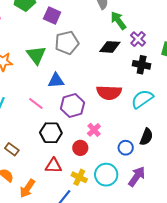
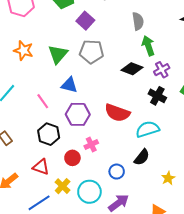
black semicircle: (146, 137) -> (142, 157), moved

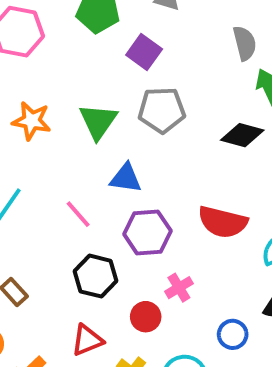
red triangle: (41, 167) -> (87, 340), turned -36

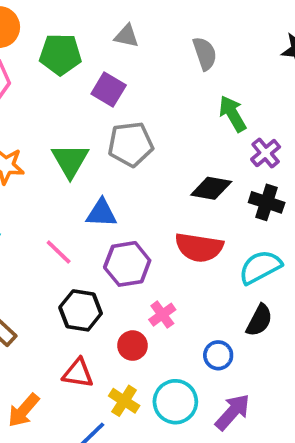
gray semicircle: (245, 43) -> (205, 53), moved
black diamond: (242, 135) -> (211, 188), moved
red triangle: (87, 340) -> (78, 373), turned 36

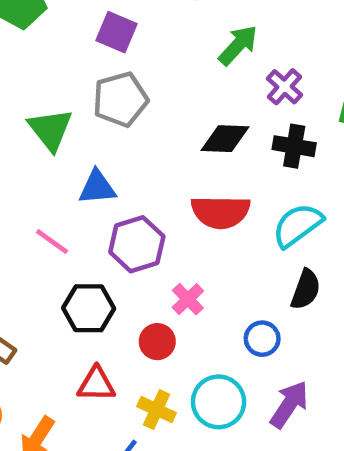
purple square: (109, 90) -> (116, 32), moved
green arrow: (233, 114) -> (238, 45), turned 81

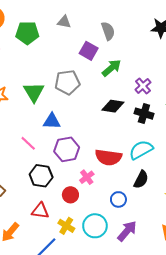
purple square: (116, 32) -> (89, 51), moved
green arrow: (238, 45) -> (111, 68), moved
red semicircle: (221, 212) -> (108, 157), moved

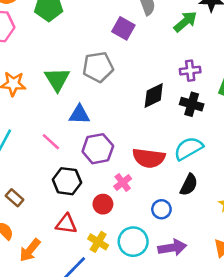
green arrow: (111, 68) -> (185, 22), moved
purple cross: (143, 86) -> (190, 71), turned 35
black diamond: (113, 106) -> (154, 96), turned -35
purple arrow: (127, 231) -> (172, 248), turned 40

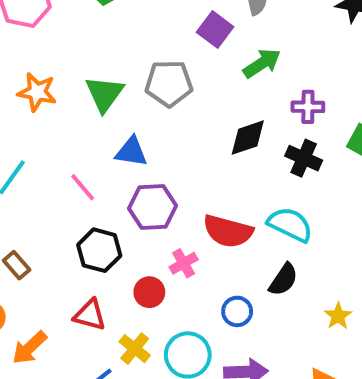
green arrow: (185, 22) -> (262, 63), moved
cyan semicircle: (188, 148) -> (290, 225), turned 48

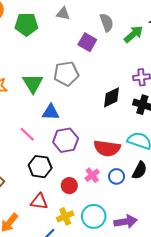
green arrow: (262, 63) -> (134, 34), moved
pink cross: (184, 263) -> (92, 175), moved
blue circle: (237, 311) -> (117, 176), moved
yellow cross: (135, 349) -> (65, 216), turned 35

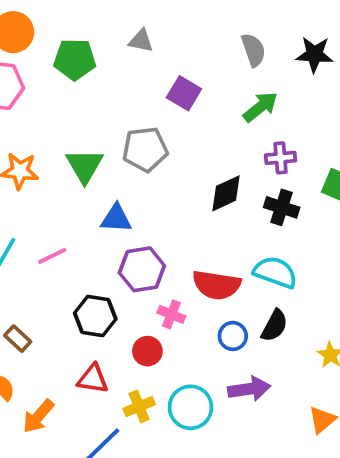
gray semicircle: (107, 22) -> (253, 50), moved
green arrow: (134, 34) -> (260, 107), moved
pink line: (27, 134) -> (52, 256), moved, turned -70
pink cross: (92, 175) -> (171, 314), moved, turned -32
purple arrow: (126, 222) -> (249, 389), moved

